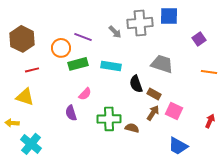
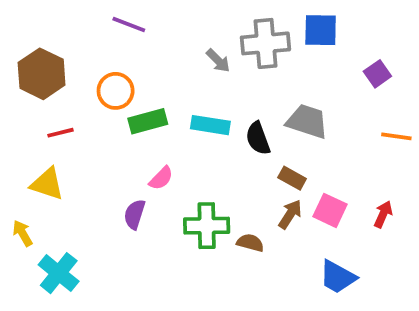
purple line: (83, 37) -> (129, 24), moved
black semicircle: (136, 84) -> (258, 138), moved
purple semicircle: (71, 113) -> (135, 214), turned 35
red arrow: (210, 121) -> (383, 214), moved
yellow arrow: (12, 123) -> (23, 233), turned 56

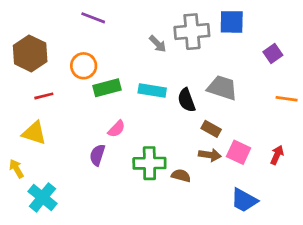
brown arrow: (290, 214) -> (210, 155), turned 65

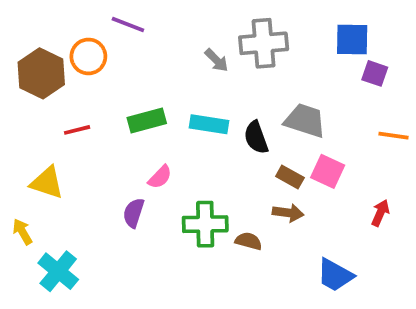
blue square: (232, 22) -> (352, 40), moved
purple square: (273, 53) -> (375, 73), turned -36
orange circle: (84, 66) -> (88, 56), moved
red line: (44, 96) -> (77, 130), moved
pink square: (239, 152) -> (328, 171), moved

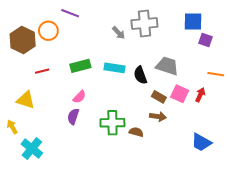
pink semicircle: (160, 177) -> (79, 97), moved
red arrow: (380, 213) -> (200, 95), moved
blue trapezoid: (335, 275) -> (201, 142), moved

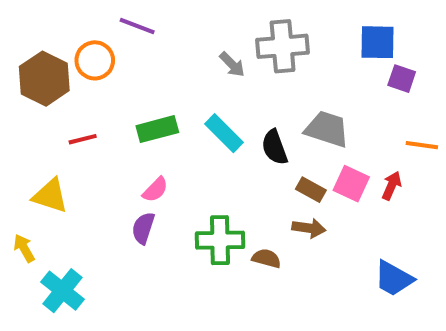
cyan rectangle: (115, 68) -> (224, 133), turned 36

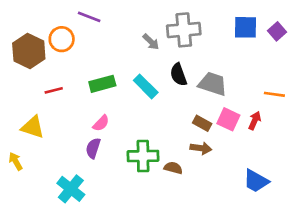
purple square: (402, 79) -> (277, 31), moved, turned 30
black semicircle: (274, 147) -> (178, 75), moved
cyan cross: (62, 291) -> (71, 189), moved

